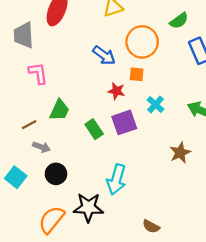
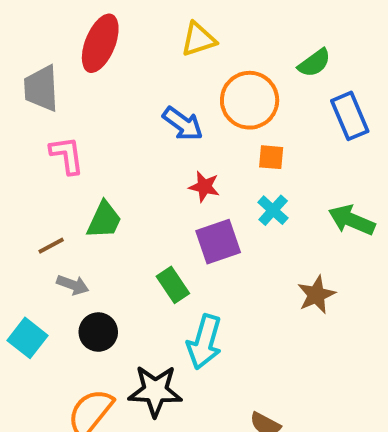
orange square: (137, 74) -> (271, 157), moved
green rectangle: (94, 129) -> (173, 285), moved

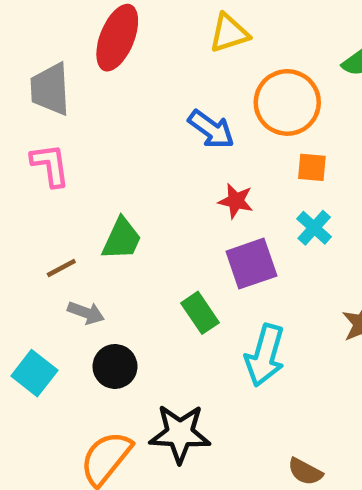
pink L-shape: (67, 155) -> (50, 165), moved
cyan arrow: (204, 342) -> (265, 355), moved

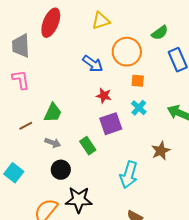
gray arrow: (86, 313) -> (53, 143), moved
cyan arrow: (265, 355) -> (129, 175), moved
black circle: (115, 366) -> (61, 170), moved

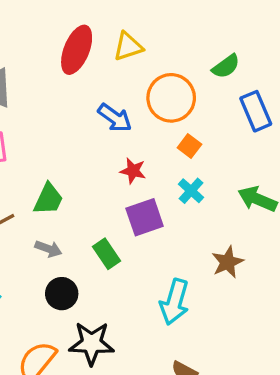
red ellipse: (51, 23) -> (77, 50), moved
orange square: (138, 81) -> (189, 146), turned 32

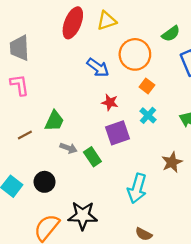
gray arrow: (48, 249) -> (68, 148), moved
black circle: (62, 294) -> (45, 182), moved

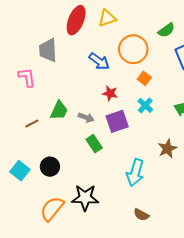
gray trapezoid: (19, 48) -> (48, 50), moved
gray arrow: (68, 148) -> (86, 117), moved

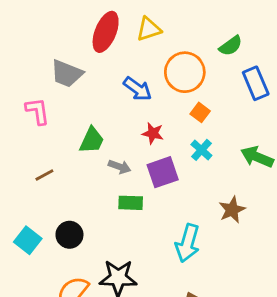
gray trapezoid: (48, 50) -> (67, 74), turned -65
green trapezoid: (59, 110) -> (92, 140), moved
green rectangle: (94, 144) -> (131, 203), turned -54

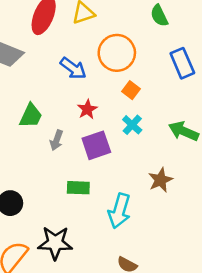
green semicircle: (231, 46) -> (159, 16), moved, turned 100
red star: (153, 133) -> (87, 109), turned 30
gray arrow: (120, 167) -> (56, 140), turned 90
green rectangle: (131, 203) -> (78, 188), moved

